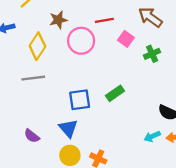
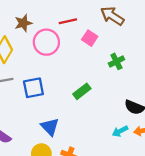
green cross: (152, 54) -> (116, 61), moved
blue square: (80, 100) -> (33, 88), moved
blue triangle: (68, 128) -> (50, 127), moved

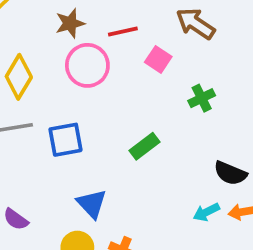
brown star: (23, 23) -> (70, 23), moved

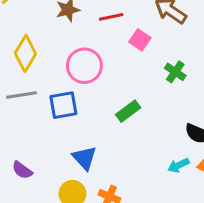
pink circle: (87, 65) -> (84, 66), moved
green cross: (202, 98) -> (175, 72), turned -30

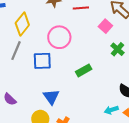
pink square: (140, 40) -> (105, 26), moved
gray line: (21, 95) -> (16, 51), turned -66

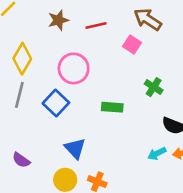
green cross: (118, 49) -> (154, 87), moved
blue square: (42, 61) -> (56, 103), turned -36
green rectangle: (84, 70) -> (112, 107), turned 42

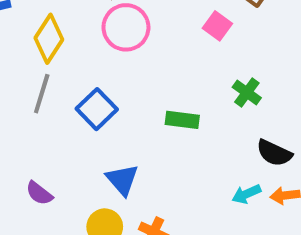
pink circle: (74, 68) -> (126, 27), moved

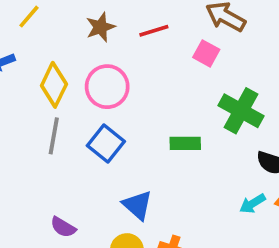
pink circle: (126, 27) -> (107, 87), moved
green cross: (247, 92) -> (241, 111), size x1.6

